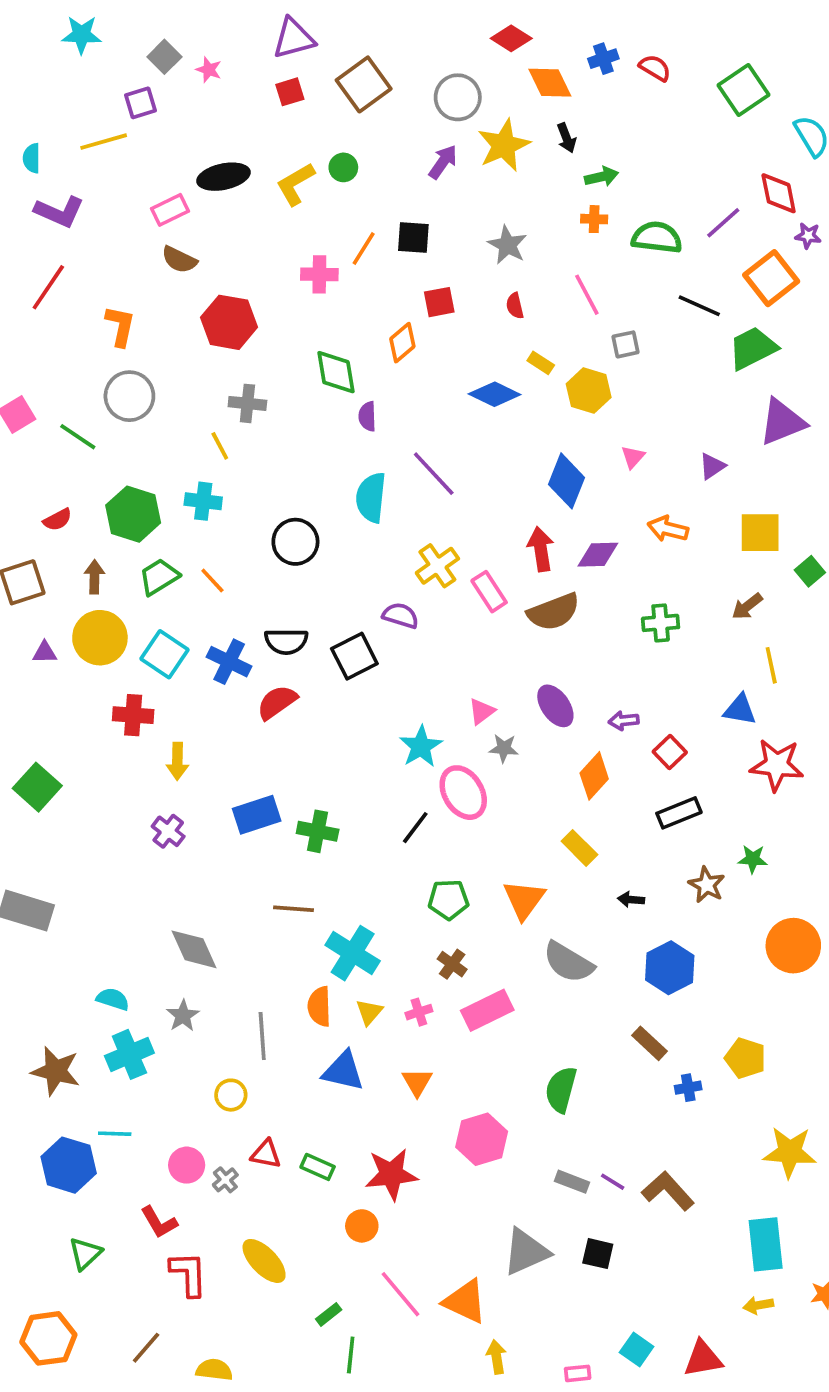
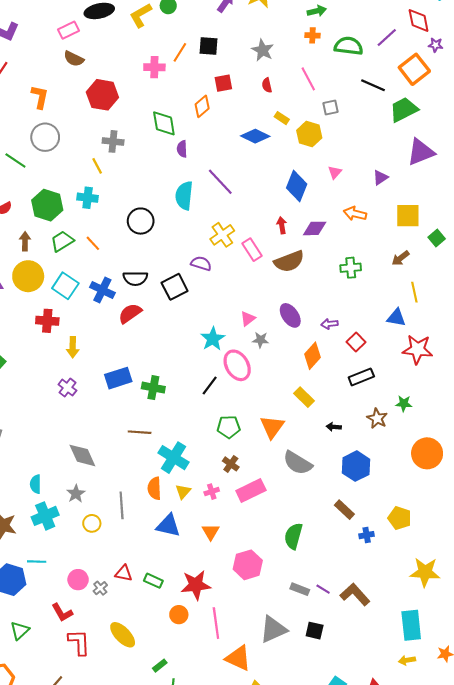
red arrow: (541, 549) -> (282, 225), size x0.7
cyan semicircle: (113, 999) -> (36, 484), turned -108
yellow circle: (231, 1095) -> (92, 523), moved
pink line: (401, 1294) -> (216, 623), moved, turned 32

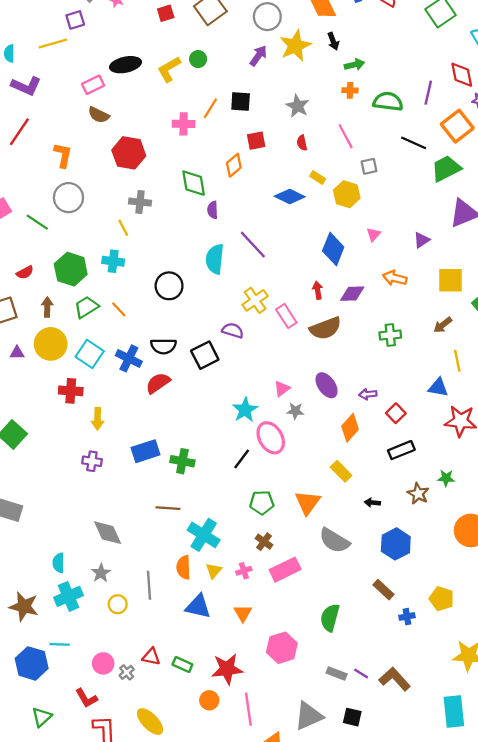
purple line: (387, 37) -> (428, 93), turned -35
purple cross: (67, 388) -> (92, 461), turned -30

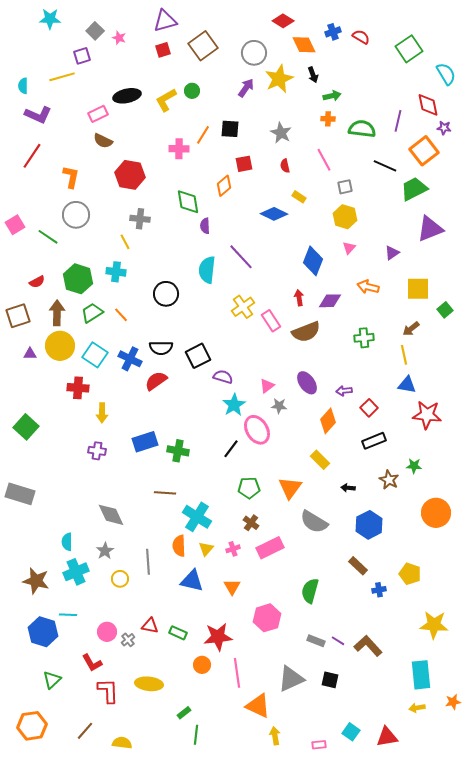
yellow hexagon: (347, 194) -> (345, 217), moved
brown arrow: (47, 307) -> (57, 313), size x1.4
purple semicircle: (233, 331) -> (223, 377), moved
yellow line: (457, 361) -> (404, 355), moved
yellow ellipse: (150, 722) -> (149, 684), turned -40

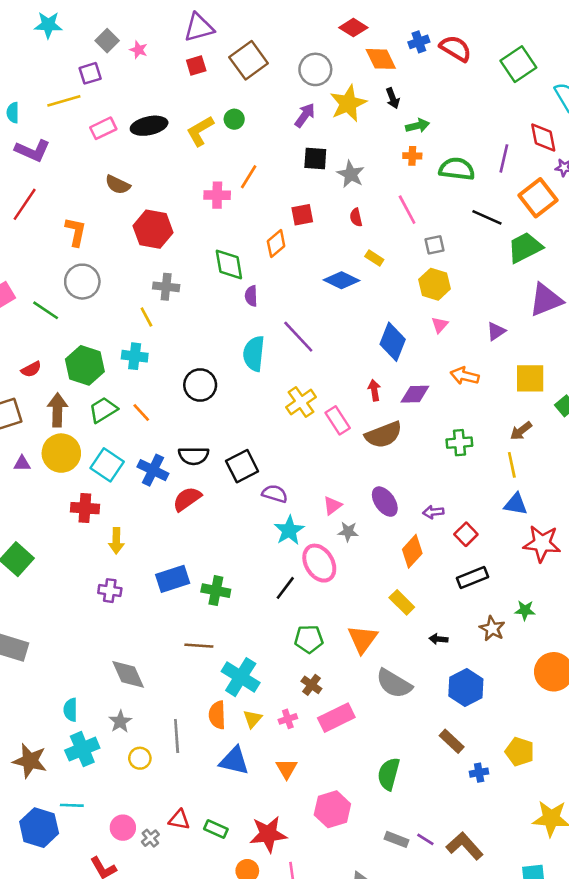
red semicircle: (361, 37) -> (455, 48), size x1.4
pink rectangle: (98, 114) -> (103, 128), moved
black square: (230, 129) -> (315, 158), moved

